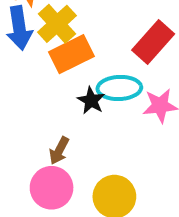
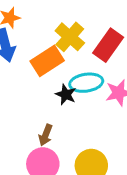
yellow cross: (57, 24) -> (70, 37), moved

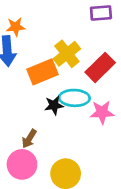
black star: (66, 95) -> (54, 105), turned 30

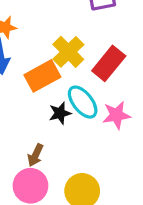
cyan ellipse: (74, 98) -> (83, 102), turned 56

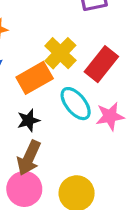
black star: (60, 113) -> (28, 120), moved
brown arrow: (35, 155) -> (29, 158), size x1.5

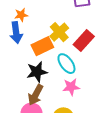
pink star: (110, 116) -> (71, 87), moved
black star: (28, 120) -> (37, 72), size x1.5

